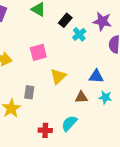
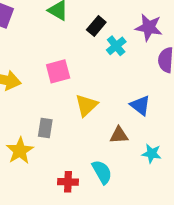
blue triangle: (96, 76) -> (140, 105), turned 35
cyan star: (105, 97) -> (152, 154), moved
cyan semicircle: (69, 123) -> (102, 172), turned 108

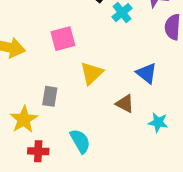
brown triangle: (119, 135) -> (125, 104), turned 30
cyan semicircle: (102, 172) -> (80, 141), moved
red cross: (68, 182) -> (38, 151), moved

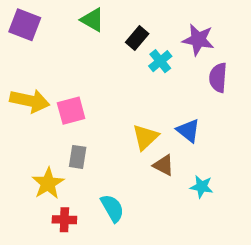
pink square: (63, 39) -> (71, 111), moved
yellow triangle: (92, 73) -> (145, 137), moved

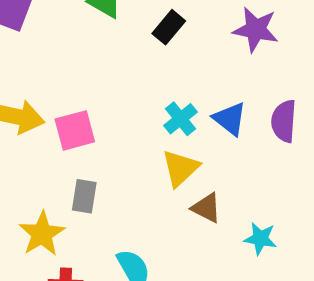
cyan cross: (160, 61) -> (180, 119), moved
purple semicircle: (218, 78) -> (284, 121), moved
blue triangle: (188, 131) -> (230, 119), moved

